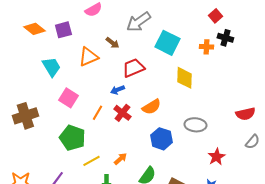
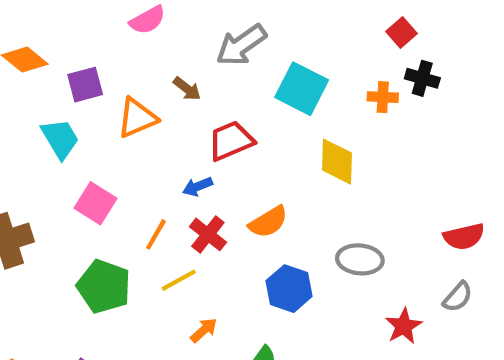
purple square: (63, 30) -> (85, 85), moved
gray semicircle: (252, 142) -> (458, 297), moved
yellow line: (91, 161) -> (179, 280), moved

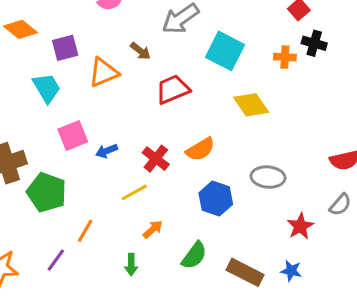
yellow diamond: (337, 162) -> (251, 105), turned -36
blue arrow: (198, 187) -> (107, 151), moved
pink square: (96, 203) -> (73, 136), turned 36
orange line: (156, 234) -> (85, 231), moved
green pentagon: (104, 286) -> (47, 192), moved

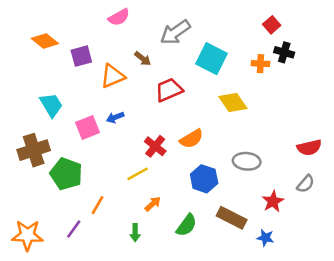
cyan trapezoid: (47, 88) -> (51, 105), moved
blue arrow: (107, 151) -> (115, 117), moved
brown rectangle: (245, 272) -> (232, 218), moved

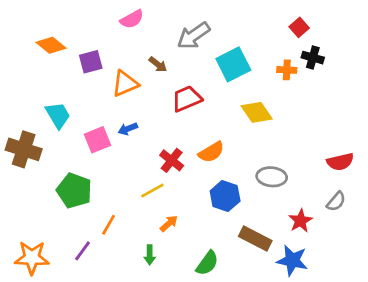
cyan square: (212, 59) -> (233, 64), turned 36
brown cross: (34, 150) -> (24, 149), moved, turned 36
green semicircle: (187, 225) -> (207, 263), moved
blue star: (265, 238) -> (292, 260), size x1.6

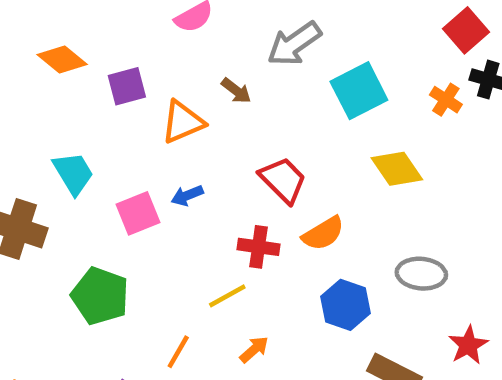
red square: (299, 27) -> (466, 30), size x1.4
orange cross: (287, 70) -> (446, 100), turned 30
red trapezoid: (187, 99) -> (283, 180), moved, turned 68
red cross: (172, 160) -> (259, 247), turned -30
orange line: (109, 225) -> (178, 352), moved

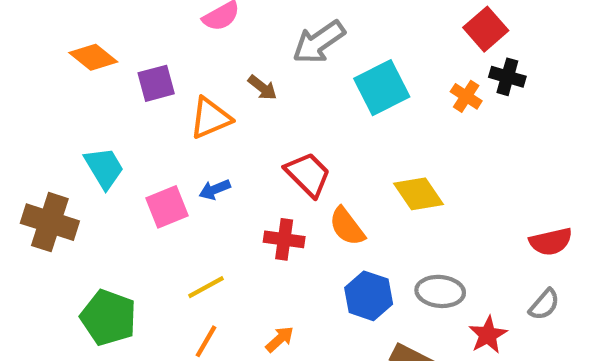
yellow diamond: (397, 169) -> (419, 194), moved
orange semicircle: (323, 233) -> (347, 226), turned 84
gray ellipse: (421, 274) -> (440, 291), moved
green pentagon: (100, 296) -> (108, 317), moved
yellow line: (227, 296) -> (206, 287), moved

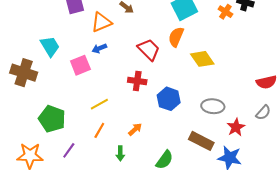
blue arrow: (215, 190) -> (99, 48), moved
orange semicircle: (347, 226) -> (176, 37), moved, turned 60
blue hexagon: (369, 296) -> (169, 99), moved

